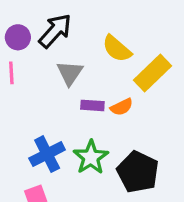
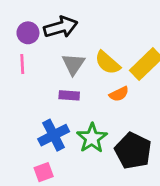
black arrow: (55, 31) -> (61, 27), turned 32
yellow semicircle: (117, 49) -> (108, 63), moved
purple rectangle: (92, 105) -> (69, 95), moved

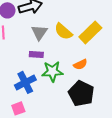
orange semicircle: (119, 94) -> (80, 64), moved
green star: (92, 138) -> (52, 71), moved, turned 30

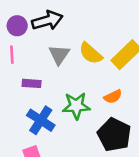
purple rectangle: (36, 54) -> (32, 83), moved
blue cross: (25, 82) -> (41, 120), turned -30

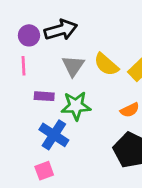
green star: (76, 106) -> (76, 106), moved

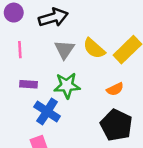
purple circle: (29, 35) -> (14, 13), moved
purple rectangle: (44, 96) -> (29, 84), moved

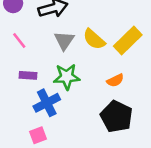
pink line: (20, 50) -> (19, 41), turned -35
blue cross: (47, 111) -> (47, 103), turned 30

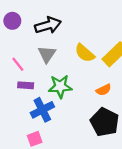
pink line: (19, 41) -> (18, 64), moved
gray triangle: (64, 41) -> (47, 54), moved

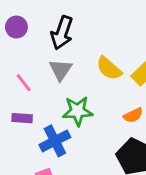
black arrow: (48, 25) -> (62, 33), turned 125
purple rectangle: (26, 85) -> (22, 118), moved

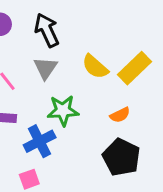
black arrow: (62, 33) -> (47, 30), turned 136

